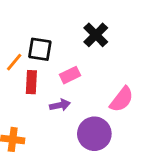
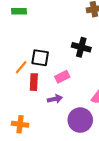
black cross: (96, 35) -> (81, 47), turned -30

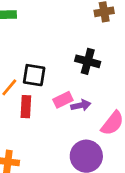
purple arrow: (55, 99) -> (81, 105), moved

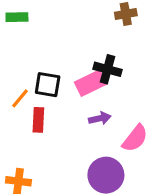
pink rectangle: (63, 100) -> (91, 83), moved, size x1.4

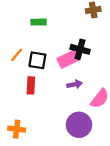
green rectangle: (17, 17) -> (39, 22), moved
orange line: (20, 98) -> (17, 55), moved

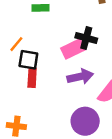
black square: (37, 60) -> (28, 60), moved
purple arrow: (75, 84) -> (80, 77), size x1.5

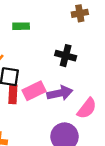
pink rectangle: (73, 49) -> (34, 91), moved

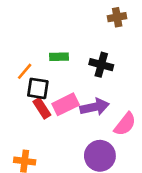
green rectangle: (21, 26) -> (59, 57), moved
red rectangle: (13, 94) -> (42, 108), turned -36

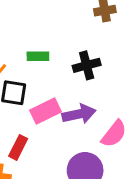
black cross: (101, 65) -> (87, 65), turned -30
red rectangle: (42, 108) -> (18, 147), moved, turned 60

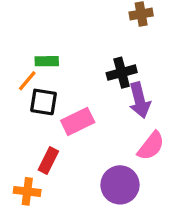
green rectangle: (38, 56) -> (47, 61), moved
purple arrow: (79, 114) -> (140, 100), moved, turned 88

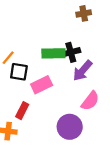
green rectangle: (47, 61) -> (53, 53), moved, size x1.5
purple arrow: (140, 100) -> (83, 71), turned 55

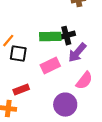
pink rectangle: (42, 85) -> (50, 66), moved
red rectangle: (22, 111) -> (21, 90), turned 42

